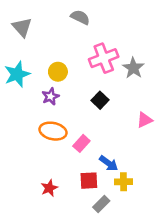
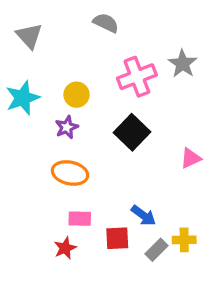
gray star: (133, 68) -> (183, 64), moved
black square: (100, 100) -> (132, 132), size x1.5
pink rectangle: (81, 143) -> (80, 219), moved, turned 49
yellow cross: (123, 182) -> (184, 240), moved
gray rectangle: (101, 204) -> (156, 250), moved

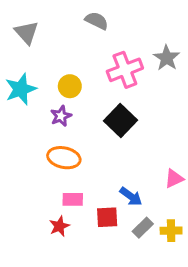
pink triangle: (191, 158) -> (174, 179), moved
yellow cross: (184, 240) -> (171, 231), moved

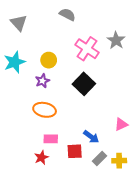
pink cross: (125, 70) -> (87, 49), turned -35

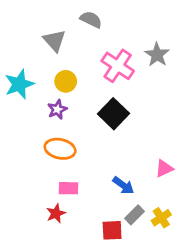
gray triangle: (19, 23) -> (54, 41), moved
red square: (75, 151) -> (112, 230), moved
yellow cross: (119, 161) -> (161, 218), turned -32

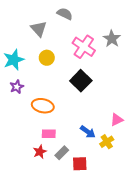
purple star: (57, 109) -> (17, 87), moved
gray rectangle: (135, 215) -> (62, 153), moved
yellow cross: (161, 218) -> (107, 142), moved

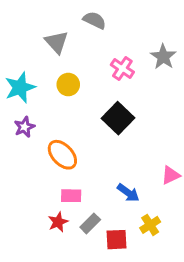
pink cross: (84, 47) -> (122, 68), size x0.7
orange ellipse: (43, 106) -> (62, 155), turned 35
yellow cross: (107, 142) -> (150, 225), moved

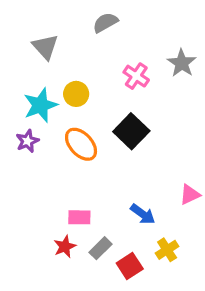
gray semicircle: (95, 20) -> (105, 22), turned -55
gray triangle: (57, 42) -> (45, 47), moved
cyan star: (20, 87) -> (40, 105), moved
orange ellipse: (62, 155) -> (81, 144), moved
red square: (117, 240) -> (130, 266), turned -30

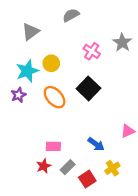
gray triangle: (45, 47) -> (31, 32), turned 36

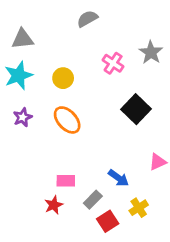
gray triangle: (31, 32) -> (23, 39), moved, turned 30
cyan star: (27, 71) -> (19, 75), moved
black square: (88, 88) -> (136, 109), moved
gray rectangle: (68, 167) -> (93, 200), moved

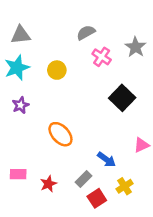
gray semicircle: (87, 19) -> (86, 33), moved
orange ellipse: (67, 120) -> (60, 134), moved
pink rectangle: (66, 181) -> (18, 174), moved

